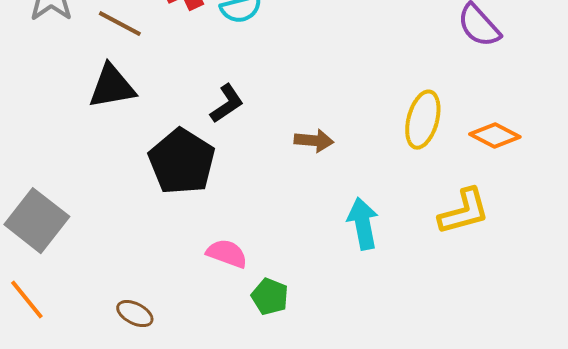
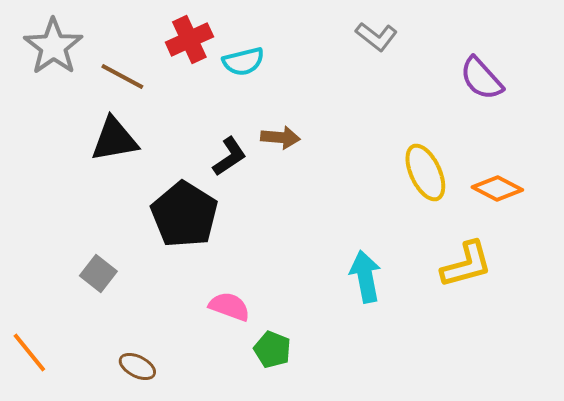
yellow ellipse: (423, 120) -> (425, 172), turned -40
brown arrow: (314, 141) -> (280, 138), moved
gray square: (37, 221) -> (98, 274), moved, size x0.6

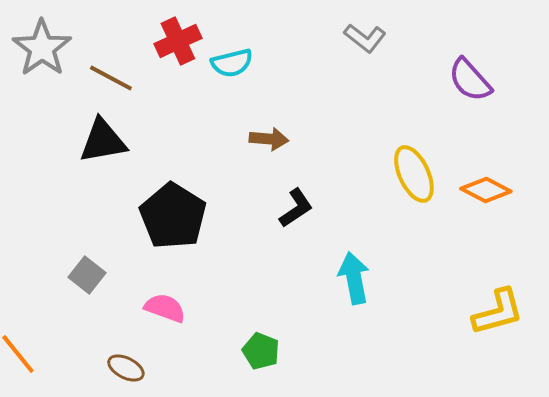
black L-shape: (229, 156) -> (296, 208), moved
yellow L-shape: (466, 264) -> (498, 312), moved
pink semicircle: (229, 306) -> (165, 308), moved

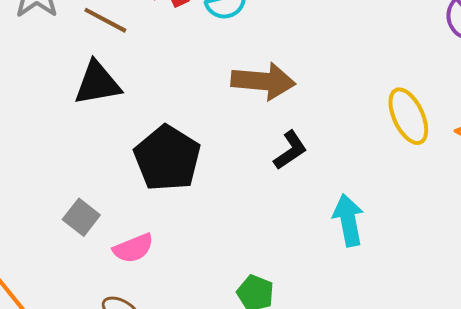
brown arrow: (269, 139) -> (263, 81), size x1.6
pink semicircle: (165, 308) -> (133, 248), moved, turned 138

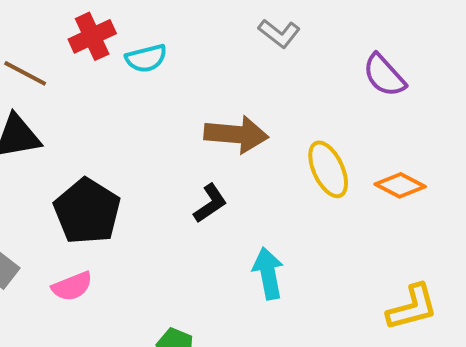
brown arrow: (263, 81) -> (236, 134), moved
pink semicircle: (133, 248) -> (72, 286), moved

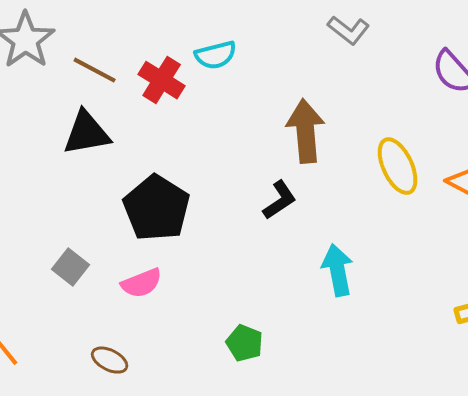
red cross: (92, 36) -> (162, 80), moved, turned -33
brown arrow: (236, 134) -> (306, 131), turned -100

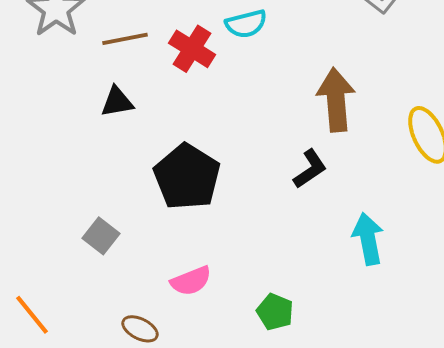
brown line: (95, 70) -> (125, 39), turned -39
black triangle: (87, 133) -> (117, 102), size x0.7
pink semicircle: (142, 283) -> (191, 281), moved

